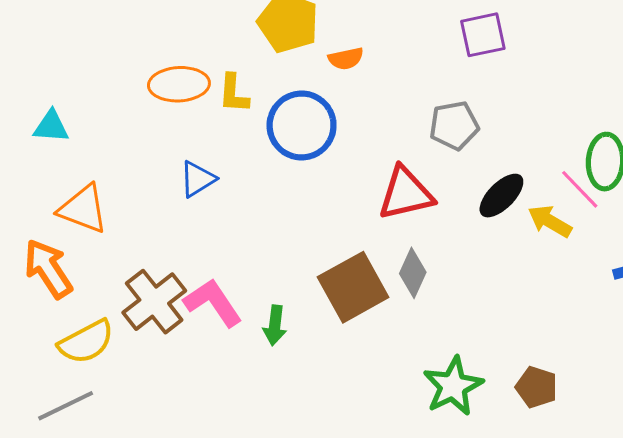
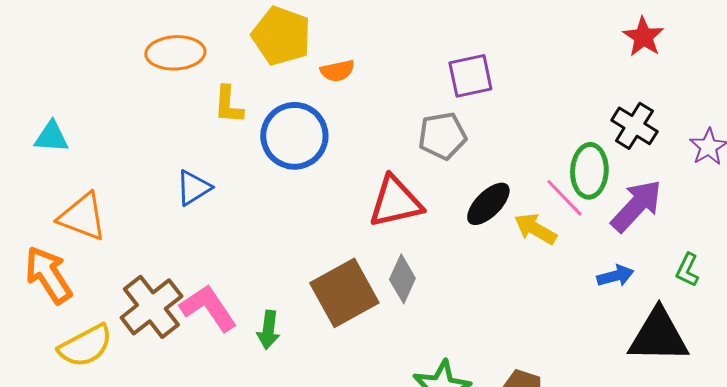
purple square: (483, 35) -> (470, 76), moved
orange ellipse: (179, 84) -> (175, 53), moved

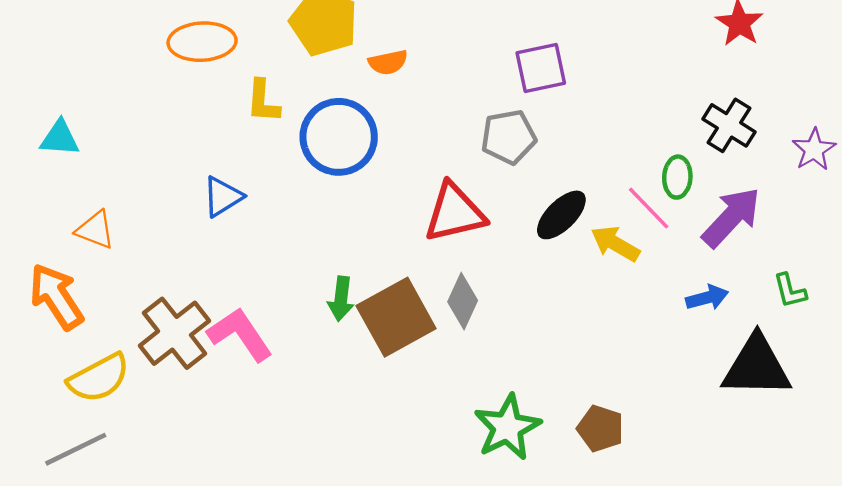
green ellipse: (589, 171) -> (677, 177), size x0.7
orange triangle: (82, 217) -> (95, 230), size x0.7
green L-shape: (687, 270) -> (790, 291), turned -40
green arrow: (268, 330) -> (341, 299), moved

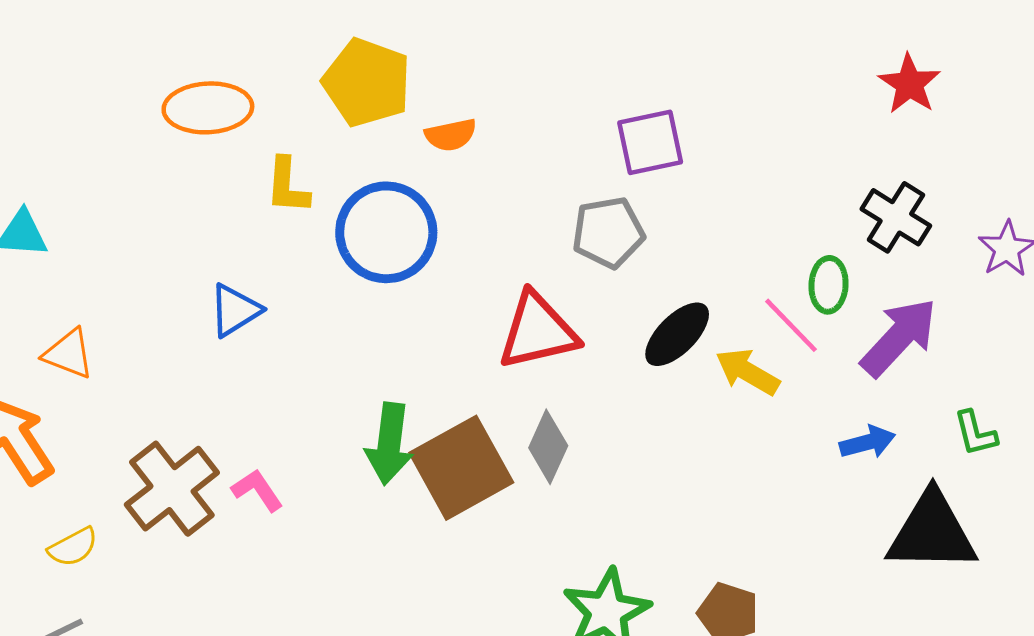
green arrow: (341, 299) -> (389, 444), size x1.4
pink L-shape: (240, 334) -> (257, 490), size x0.6
yellow semicircle: (99, 378) -> (73, 547), size x0.6

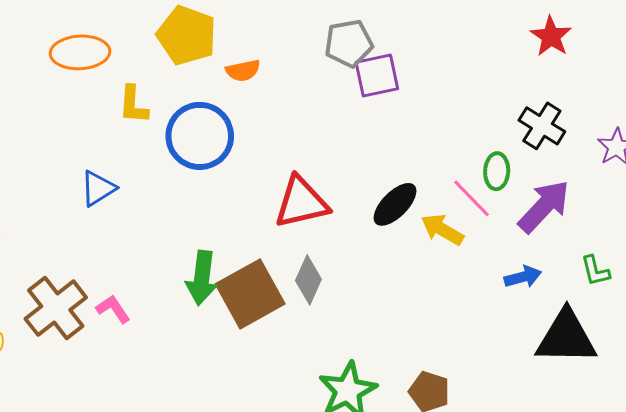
gray pentagon: (608, 232) -> (349, 43), moved

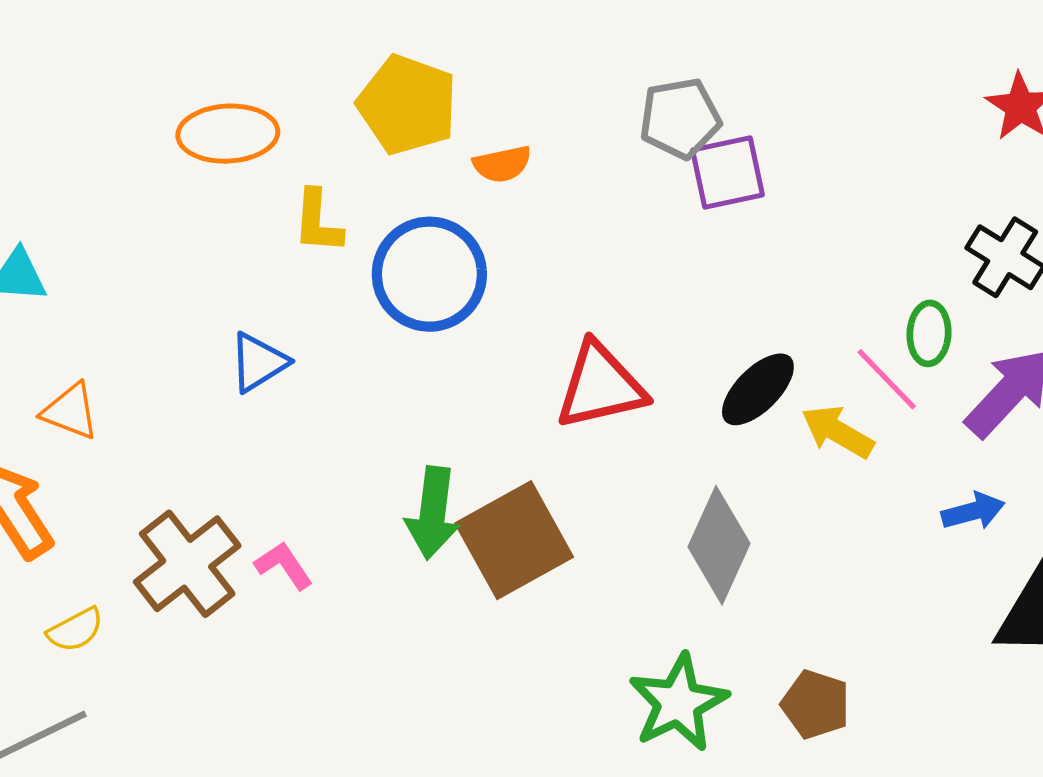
gray diamond: (308, 280) -> (719, 545), moved, size x1.4

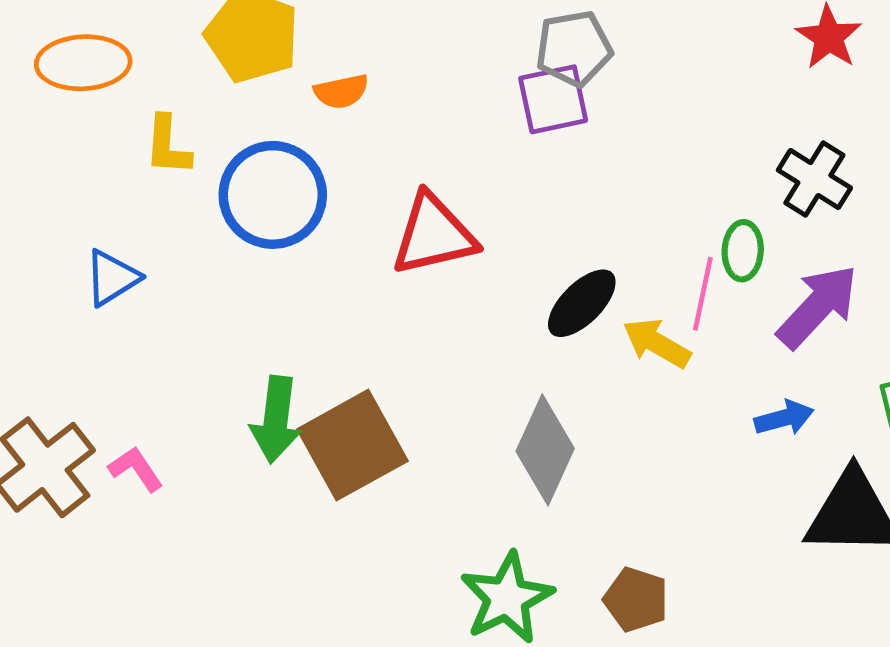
gray pentagon: (680, 118) -> (574, 48), moved
pink line: (887, 379) -> (703, 294), turned 56
red triangle: (600, 386) -> (434, 235), moved

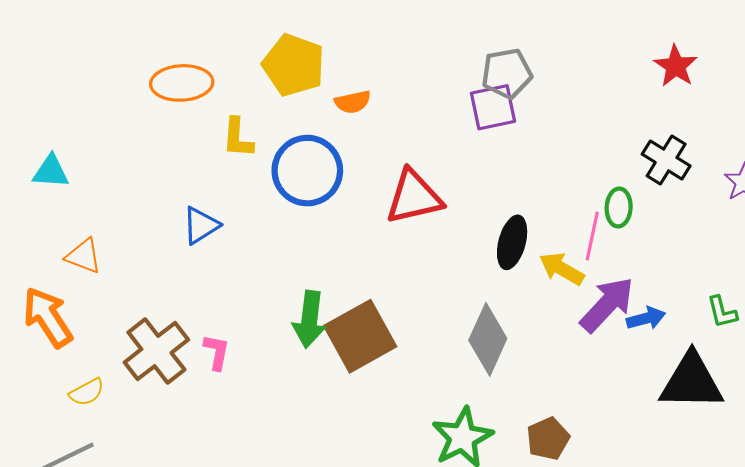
black ellipse: (582, 303) -> (512, 242), turned -30
purple arrow: (818, 306) -> (607, 305), moved
pink L-shape: (136, 469) -> (217, 352), turned 45
brown pentagon: (636, 600) -> (548, 439), turned 30

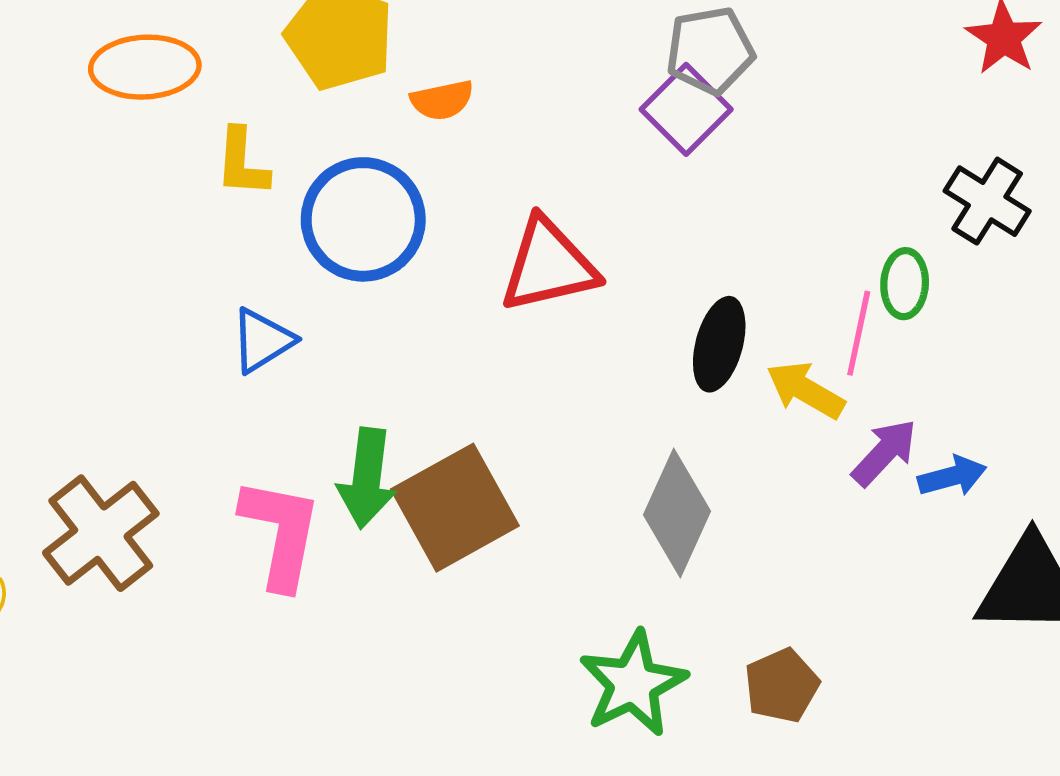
purple square: (493, 107) -> (686, 109), turned -33
blue triangle: (201, 225) -> (262, 341), moved
purple arrow: (607, 305) -> (884, 452), size x0.7
pink L-shape: (217, 352) -> (281, 533), moved, size x1.8

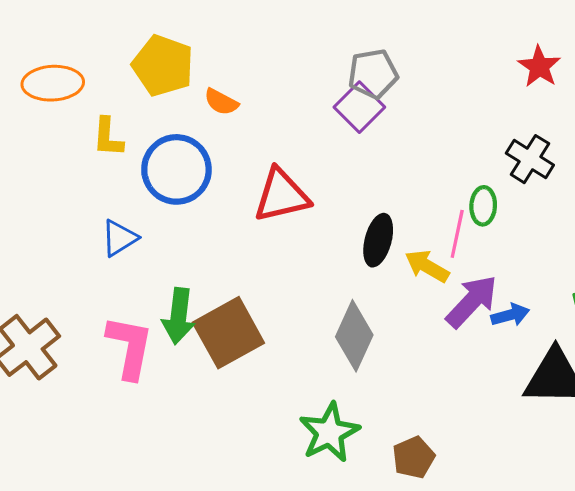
orange semicircle: (442, 100) -> (221, 102), turned 40
purple arrow: (884, 452) -> (472, 301), size x1.4
brown pentagon: (782, 686) -> (414, 457), moved

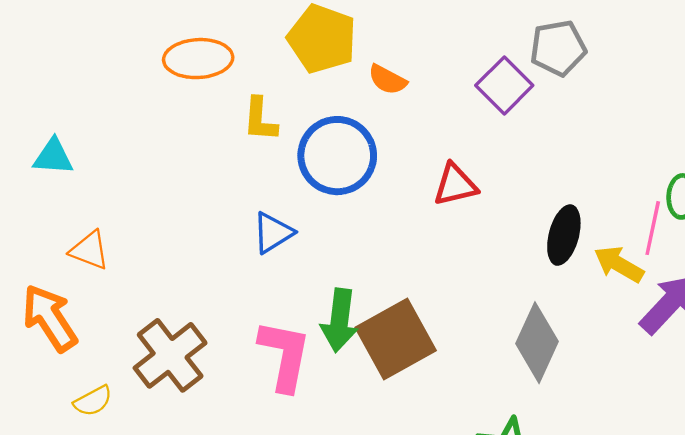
purple square: (359, 107) -> (504, 85), moved
red triangle: (281, 195) -> (455, 185), size x0.7

